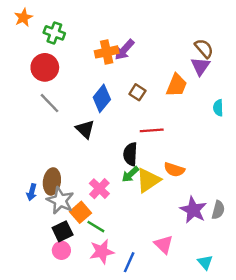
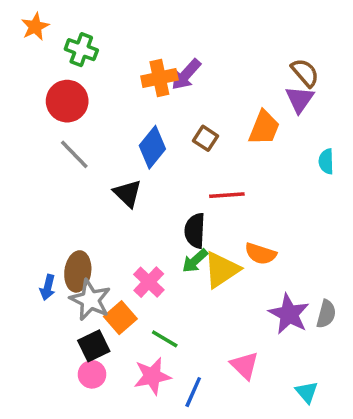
green line: (96, 227) -> (165, 339), moved

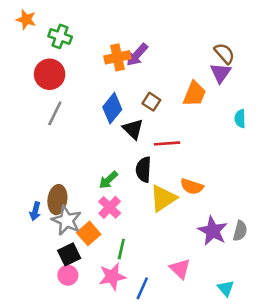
orange star: (35, 27) -> (26, 19), turned -30
gray line: (74, 154) -> (55, 113), turned 70
black triangle: (127, 193) -> (133, 129), moved
green arrow: (195, 261) -> (108, 180), moved
green line: (165, 339) -> (121, 249), turned 72

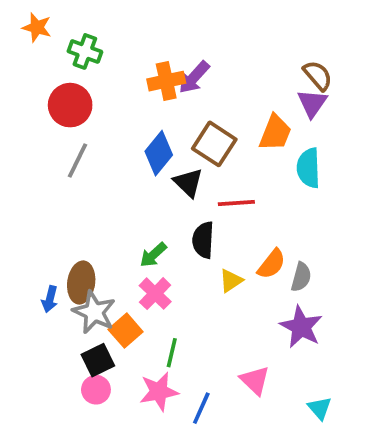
brown square: (151, 102) -> (214, 144), size x1.6
cyan semicircle: (240, 119) -> (309, 168), moved, size x1.5
orange semicircle: (192, 186) -> (272, 264), turned -70
yellow triangle: (163, 198) -> (231, 281), size x0.6
gray semicircle: (240, 231) -> (301, 277), moved

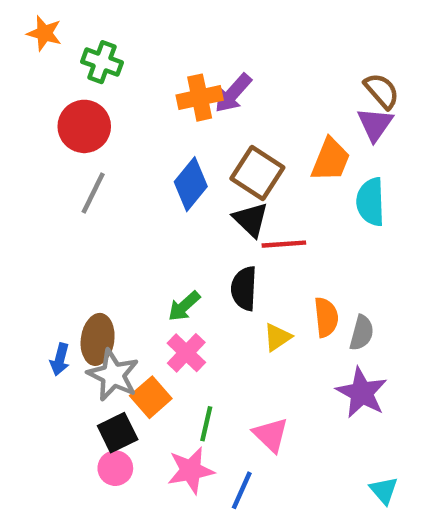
black triangle: (188, 183) -> (251, 220), moved
orange semicircle: (272, 264) -> (326, 317), turned -44
pink triangle: (255, 380) -> (271, 435), moved

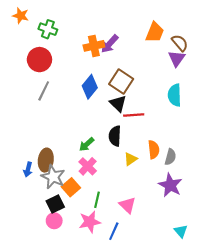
orange trapezoid: (331, 160) -> (155, 32), moved

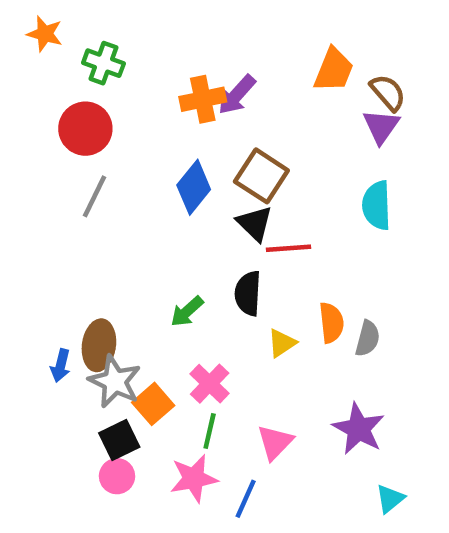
pink cross: (88, 166) -> (210, 384), moved
purple star: (170, 185) -> (359, 429), moved
pink triangle: (127, 205) -> (275, 442), turned 30
cyan triangle: (181, 231) -> (390, 499), turned 32

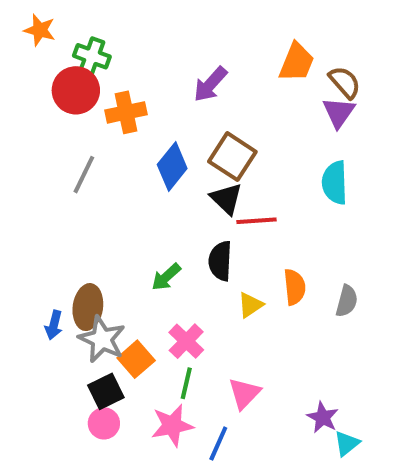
orange cross: (203, 99) -> (126, 112), moved
red circle: (85, 129) -> (76, 90), moved
gray semicircle: (368, 339) -> (347, 301), moved
purple star: (359, 429) -> (323, 417), moved, size x0.7

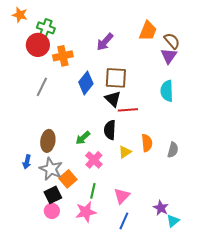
brown square: (232, 157) -> (116, 78), turned -30
brown ellipse: (88, 307) -> (48, 141), moved
pink cross: (186, 341) -> (94, 160), moved
blue line: (218, 443) -> (124, 221), moved

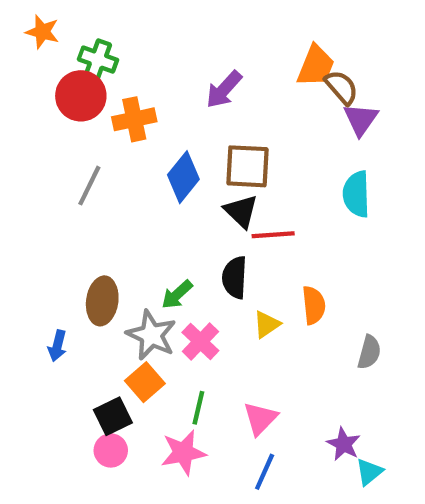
brown semicircle: (172, 41) -> (341, 87), moved
gray semicircle: (173, 150) -> (369, 352), moved
gray star: (51, 169) -> (151, 335), moved

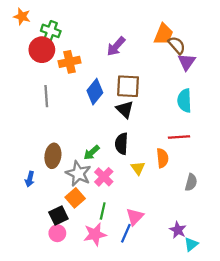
gray line: (89, 186) -> (46, 96), turned -30
red line: (273, 235) -> (179, 137), moved
yellow triangle: (267, 324) -> (138, 168), turned -32
blue line: (265, 472) -> (126, 233), moved

